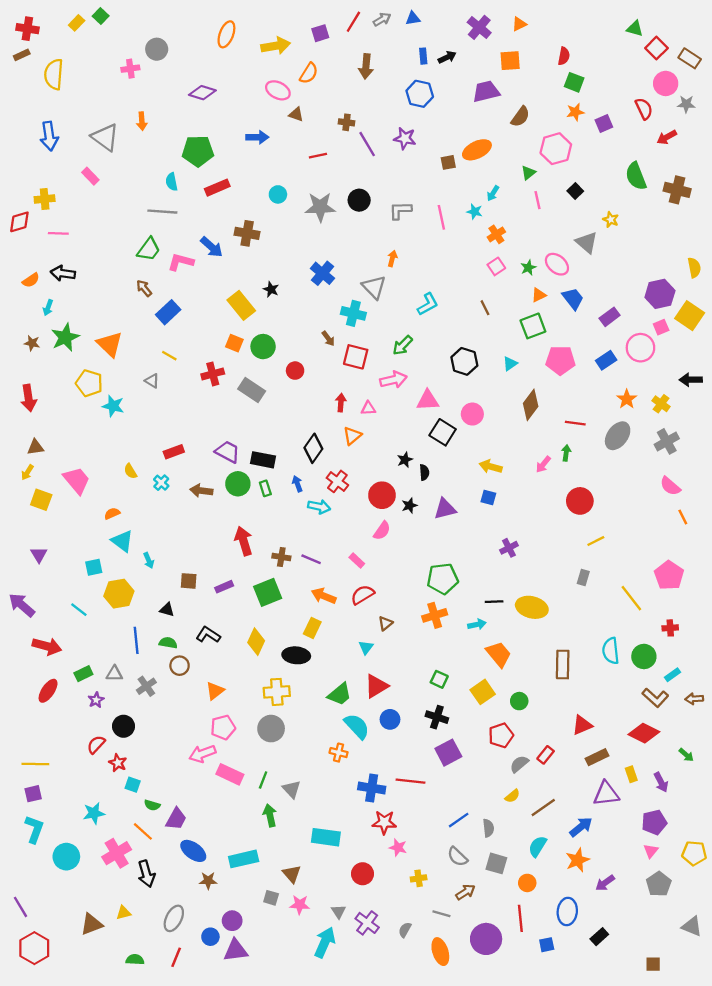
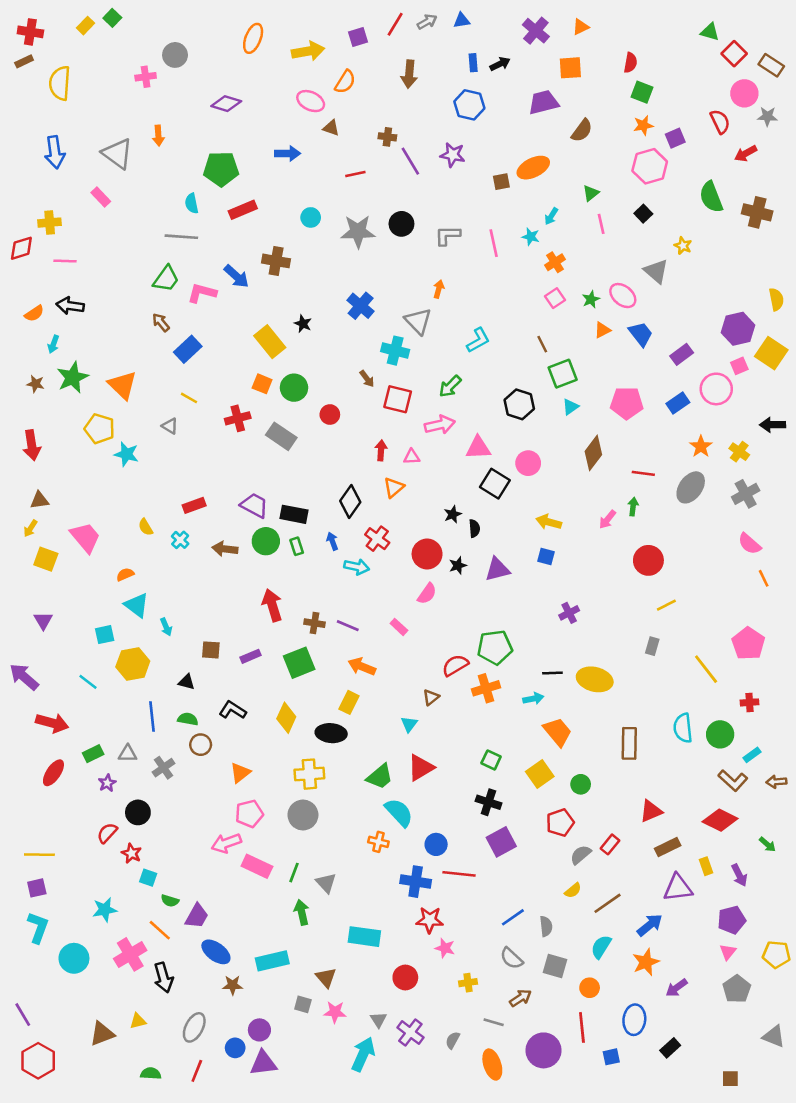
pink hexagon: (556, 149) -> (650, 166), moved
green square: (533, 326) -> (563, 374), moved
red semicircle: (363, 595) -> (455, 665), moved
blue circle: (390, 719) -> (436, 844), moved

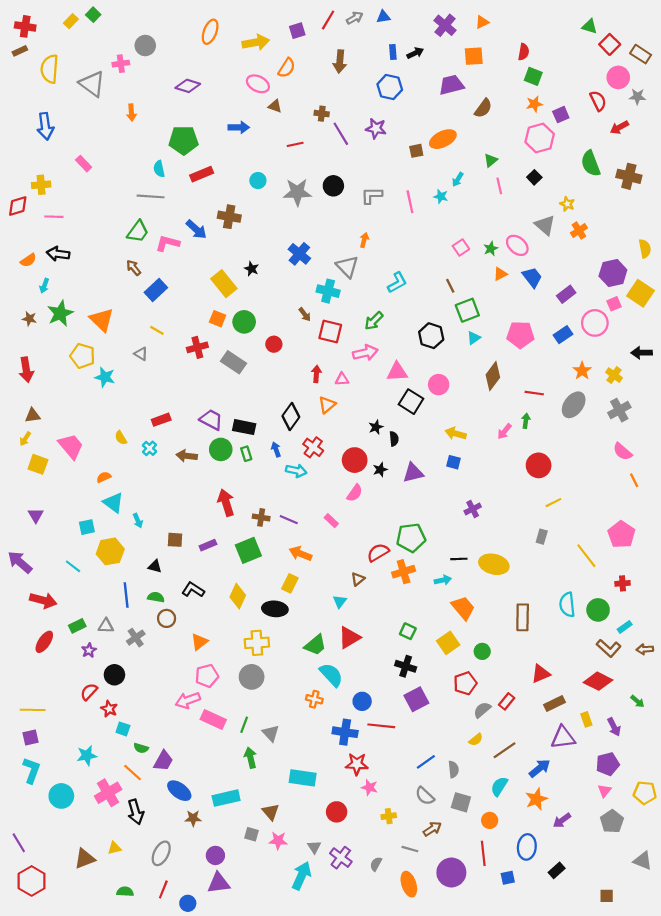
gray triangle: (117, 153) -> (92, 84), moved
orange cross: (555, 262) -> (579, 230), moved
blue circle: (235, 1048) -> (188, 903), moved

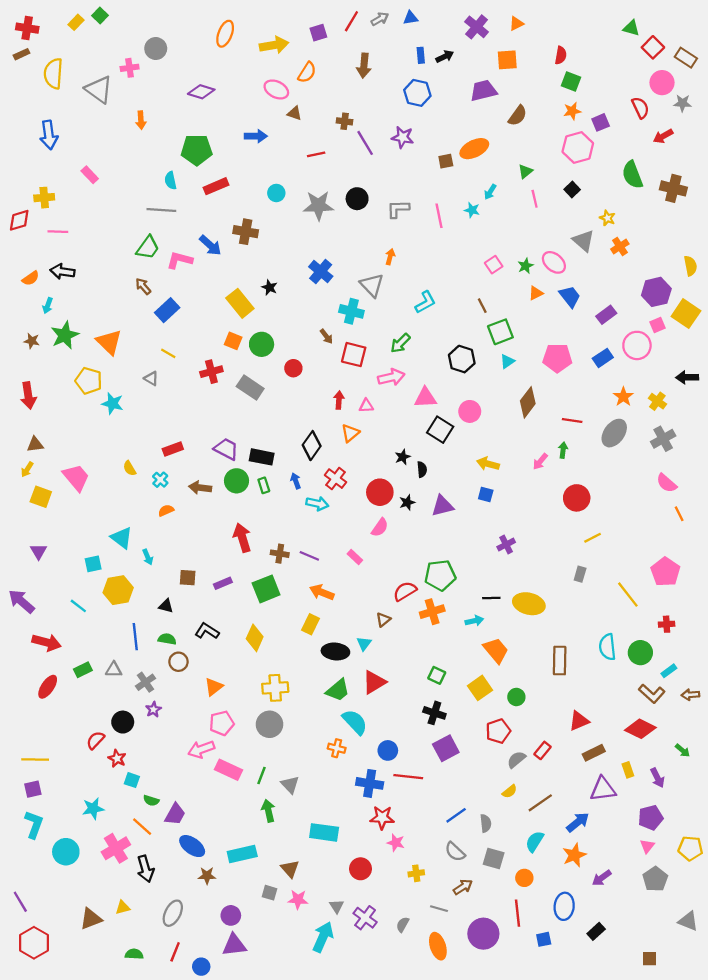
orange semicircle: (104, 477) -> (166, 510), moved
black ellipse: (275, 609) -> (335, 651), moved
purple star: (89, 650) -> (153, 710), moved

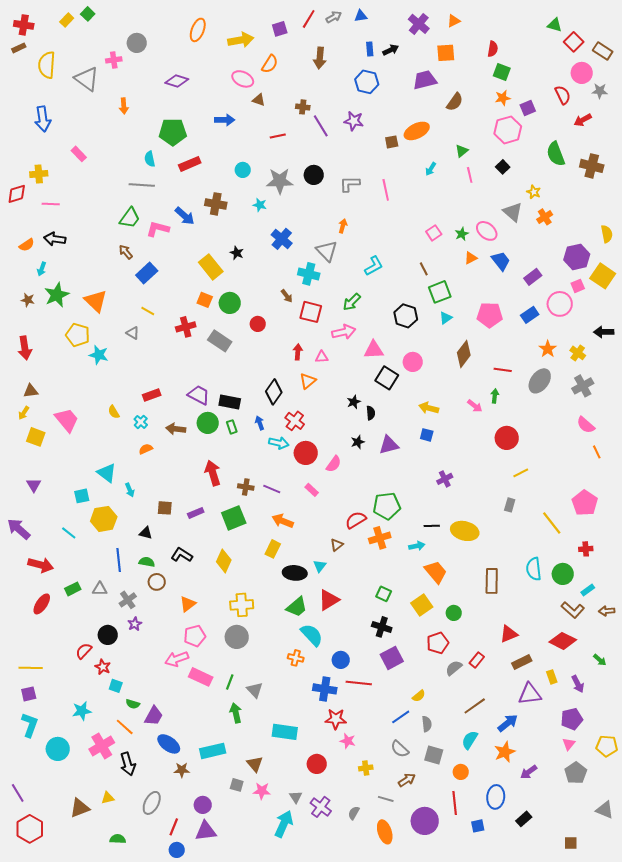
cyan star: (472, 210) -> (260, 205), moved
pink arrow: (540, 461) -> (475, 406), turned -91
red circle: (380, 492) -> (306, 453), moved
yellow semicircle: (510, 791) -> (419, 696), moved
red line: (175, 952) -> (174, 827), moved

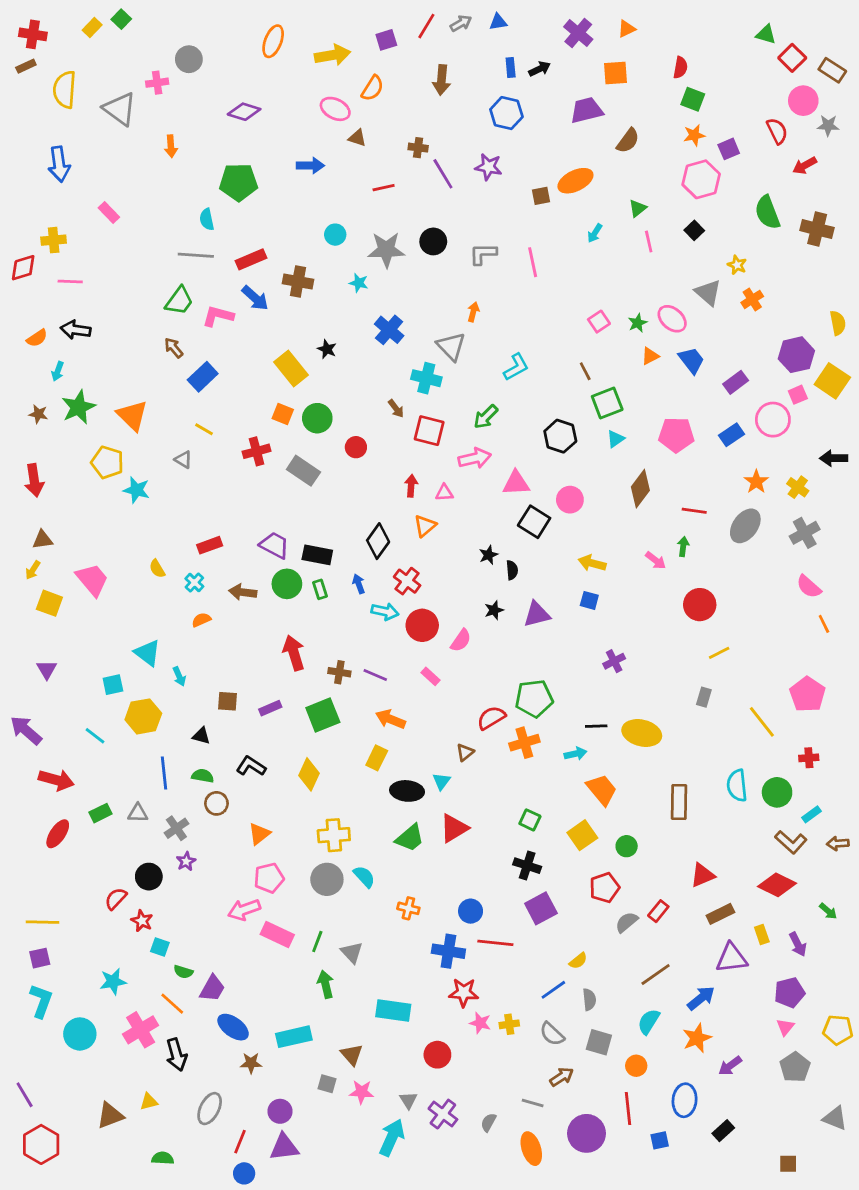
red rectangle: (190, 164) -> (251, 259), moved
cyan semicircle: (312, 635) -> (364, 877), moved, size x0.7
yellow cross: (366, 768) -> (509, 1024), moved

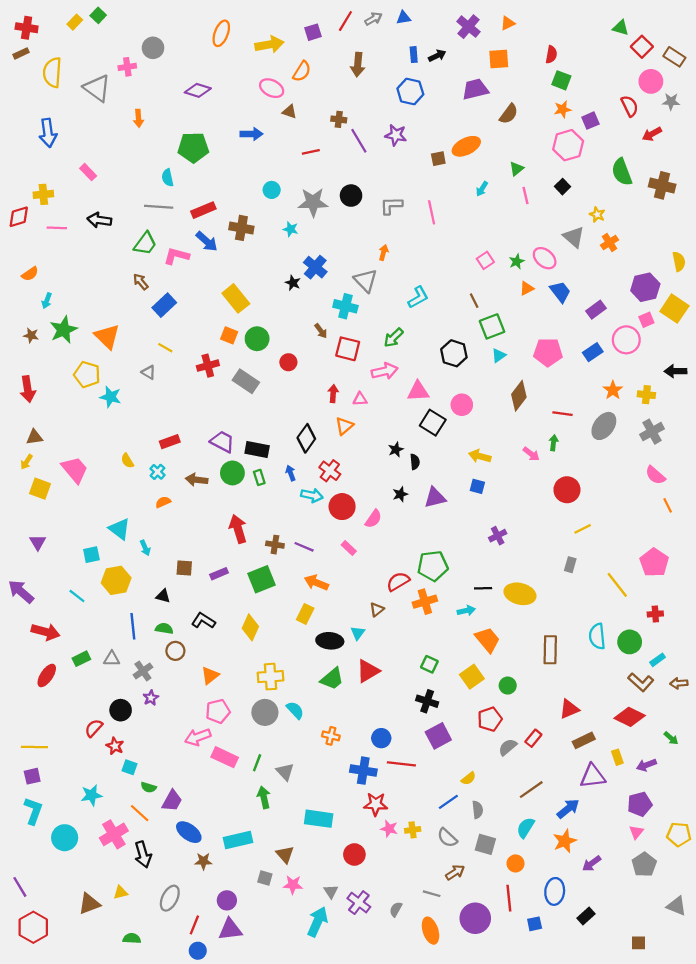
black arrow: (76, 330) -> (99, 220), moved
black star: (327, 349) -> (293, 283), moved
yellow cross: (798, 487) -> (646, 395), turned -30
purple arrow: (798, 944) -> (646, 765), turned 96

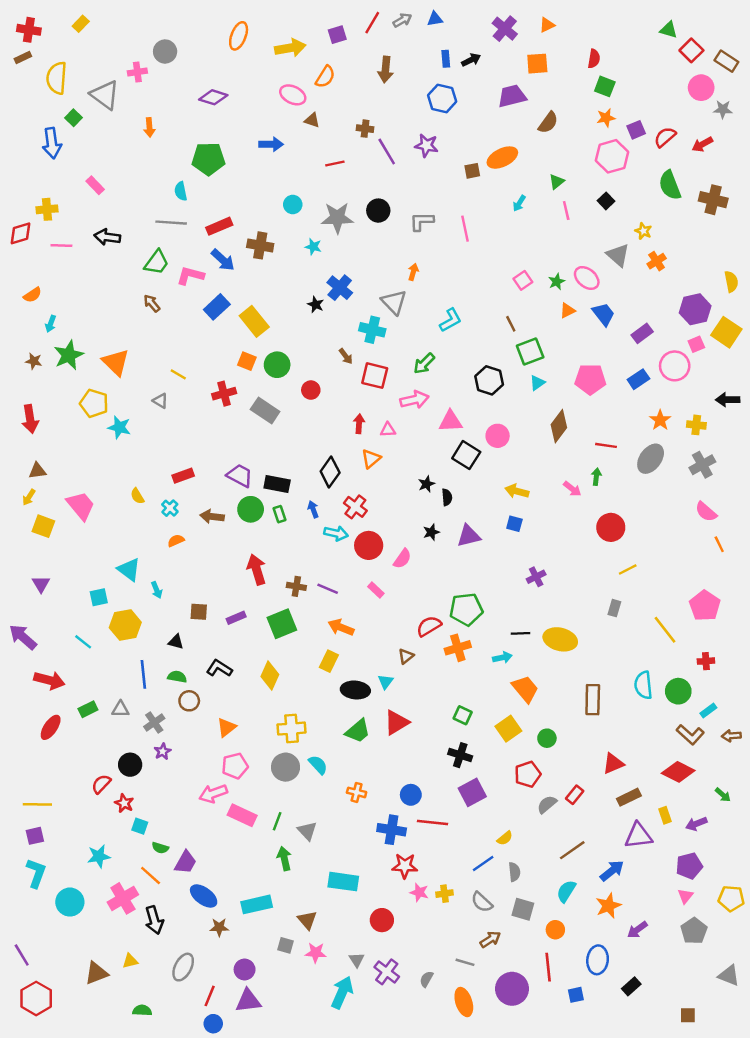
green square: (98, 15) -> (73, 118), moved
red semicircle: (630, 106) -> (665, 137), moved, turned -105
blue rectangle: (164, 305) -> (217, 307), moved

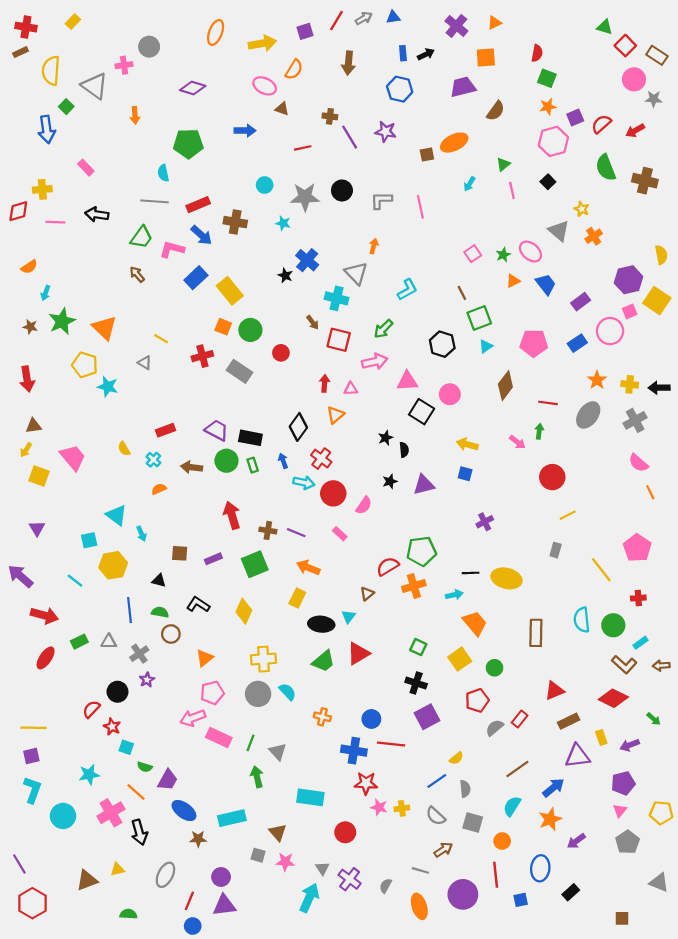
black arrow: (728, 400) -> (659, 388), moved

